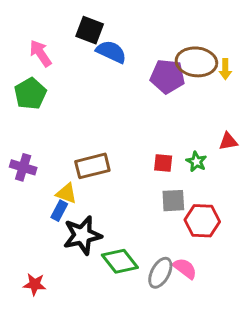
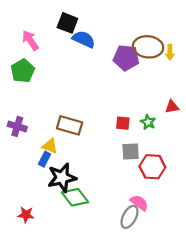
brown rectangle: (92, 166) -> (70, 125), turned 30
green diamond: (120, 261) -> (75, 197), moved
gray ellipse: (160, 273) -> (129, 217), moved

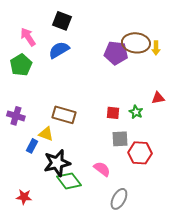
blue semicircle: (84, 39) -> (59, 50), moved, turned -55
blue rectangle: (44, 159) -> (32, 146), moved
pink semicircle: (139, 203) -> (102, 169), moved

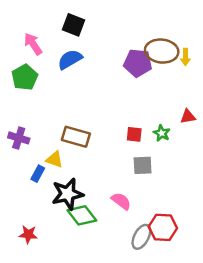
red hexagon: (140, 153) -> (163, 227), moved

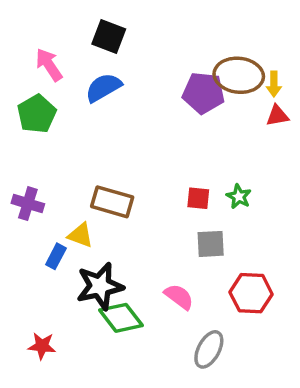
red triangle: (188, 117) -> (277, 116), moved
red hexagon: (163, 227) -> (251, 293), moved

